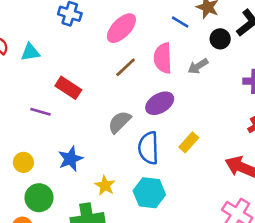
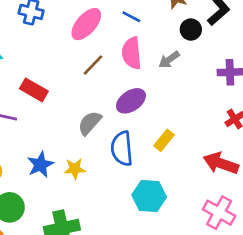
blue line: (180, 22) -> (131, 17), moved
yellow star: (105, 185) -> (75, 169), moved, turned -30
cyan hexagon: (149, 193) -> (149, 196), moved

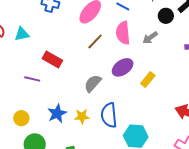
yellow rectangle: (164, 140) -> (148, 79), moved
blue semicircle: (122, 149) -> (109, 115), moved

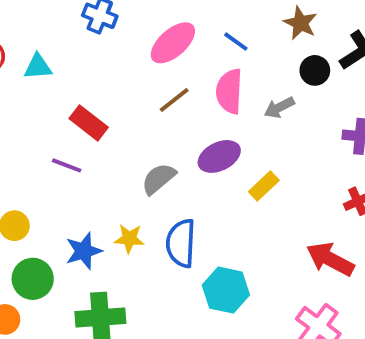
purple line: (32, 79) -> (67, 165), moved
blue star: (57, 113) -> (84, 251), moved

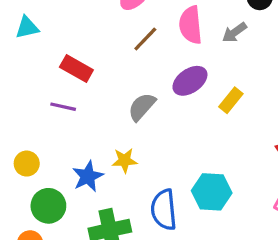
blue semicircle: (181, 243) -> (164, 210), moved

